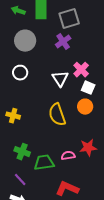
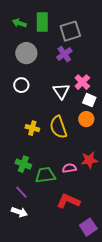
yellow cross: (13, 116) -> (32, 128), moved

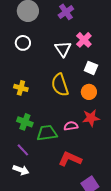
white square: (89, 100) -> (91, 68), moved
orange circle: (86, 119) -> (89, 92), moved
yellow cross: (32, 128) -> (21, 88), moved

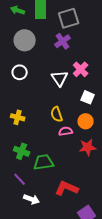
yellow semicircle: (60, 85) -> (57, 114), size x0.7
pink semicircle: (71, 126) -> (66, 131), moved
white arrow: (21, 170) -> (32, 199), moved

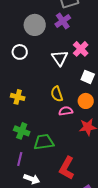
gray circle: (25, 40) -> (35, 25), moved
purple line: (20, 179) -> (20, 159), turned 56
red L-shape: (67, 188) -> (67, 168), turned -85

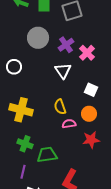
purple cross: (63, 21) -> (66, 45), moved
pink cross: (81, 49) -> (87, 53), moved
white circle: (20, 52) -> (14, 67), moved
yellow cross: (18, 97) -> (21, 110), size x1.6

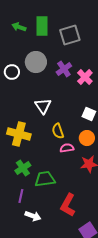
white circle: (14, 67) -> (12, 72), moved
white triangle: (63, 71) -> (43, 106), moved
green cross: (25, 144) -> (23, 168), turned 35

